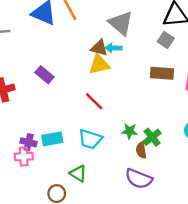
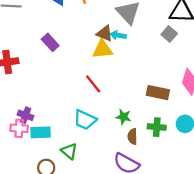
brown rectangle: (162, 73) -> (158, 93), moved
purple rectangle: (44, 75) -> (50, 42), moved
green cross: (152, 137) -> (157, 127), moved, turned 36
cyan rectangle: (52, 139) -> (41, 132), moved

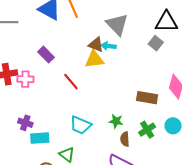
red line: (93, 84) -> (71, 82), moved
green cross: (157, 127) -> (147, 130), turned -35
pink cross: (19, 128) -> (25, 79), moved

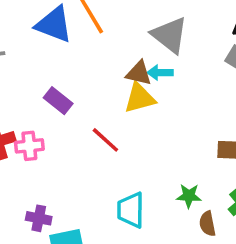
cyan trapezoid: (80, 125) -> (131, 210), turned 75

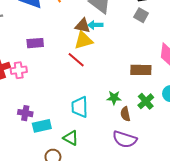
purple rectangle: (58, 101) -> (35, 43), turned -42
red line: (105, 140) -> (76, 60), moved

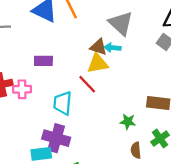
green star: (114, 98) -> (128, 122), moved
cyan trapezoid: (80, 107) -> (63, 103), moved
purple cross: (25, 113) -> (56, 138), moved, size x1.6

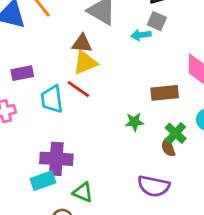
cyan arrow: (113, 48) -> (141, 35), moved
cyan trapezoid: (63, 103) -> (52, 99), moved
brown semicircle: (136, 150) -> (168, 147), moved

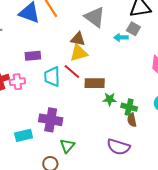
brown rectangle: (165, 93) -> (95, 83), moved
green cross: (176, 133) -> (129, 107), moved, turned -35
cyan rectangle: (43, 181) -> (24, 135), moved
green triangle: (83, 192) -> (67, 146), turned 42

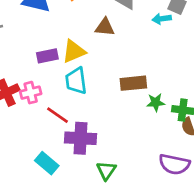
yellow triangle: (79, 53) -> (74, 51), moved
red line: (72, 71) -> (58, 115), moved
cyan rectangle: (24, 135) -> (47, 163), turned 60

